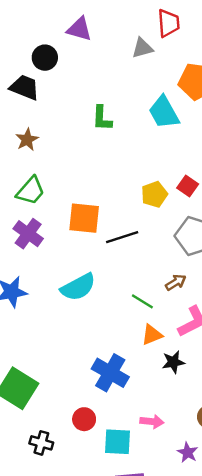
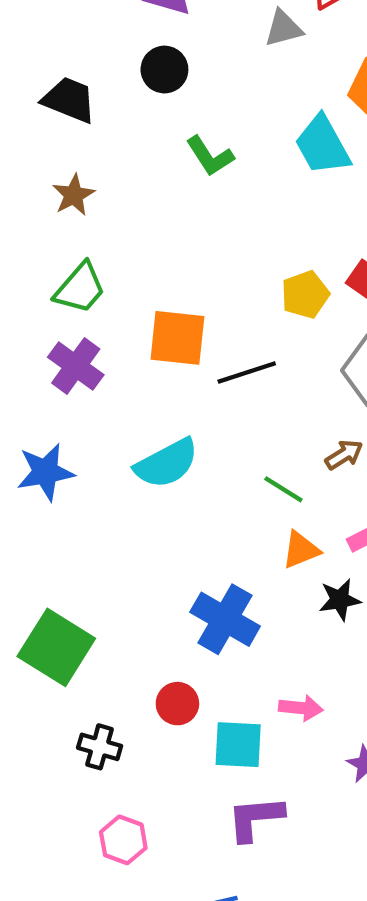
black circle: (45, 58) -> (164, 70), moved
green L-shape: (102, 118) -> (210, 156), turned -36

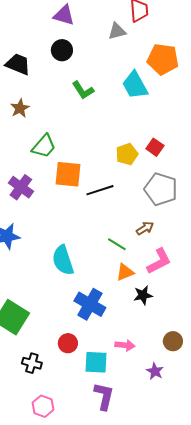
green trapezoid: (80, 288) -> (44, 146), moved
cyan semicircle: (167, 463) -> (63, 260), moved, turned 100
purple L-shape: (255, 818) -> (104, 396), turned 108

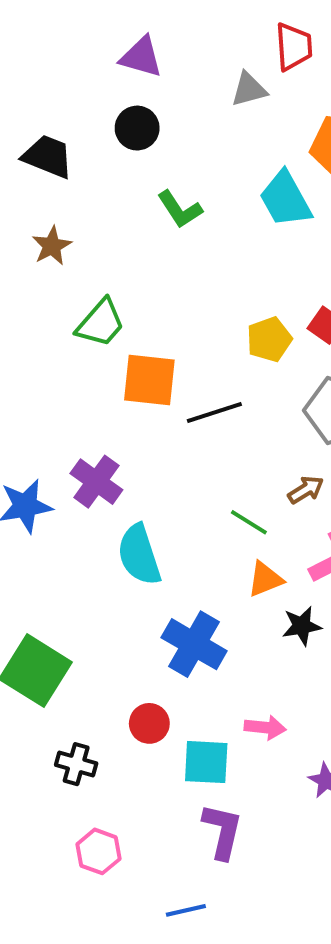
purple cross: (21, 187) -> (96, 482), moved

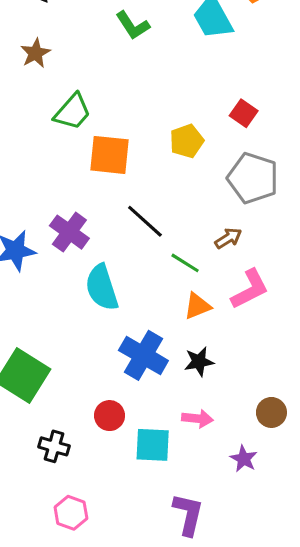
yellow pentagon: (269, 339) -> (187, 141), moved
black line: (214, 413) -> (145, 221), moved, turned 60
black star: (302, 626) -> (199, 362), moved
purple L-shape: (222, 831) -> (188, 514), moved

